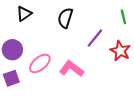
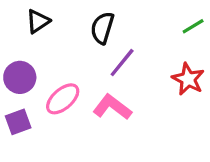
green line: (123, 17) -> (193, 26), turned 72
purple line: (95, 38) -> (122, 63), moved

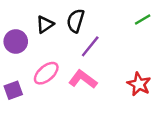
black triangle: (38, 21) -> (45, 24), moved
purple circle: (20, 77) -> (16, 41), moved
red star: (188, 79) -> (139, 84), moved

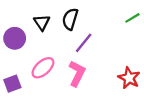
black triangle: (45, 24) -> (42, 22), turned -30
pink L-shape: (83, 79) -> (77, 73), turned 80

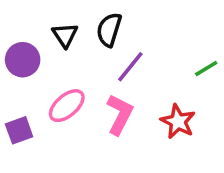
green line: (132, 18) -> (206, 69), moved
red star: (129, 78) -> (178, 121), moved

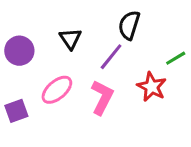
black semicircle: (109, 30) -> (129, 25), moved
black triangle: (65, 35) -> (70, 39), moved
red star: (178, 121) -> (152, 87), moved

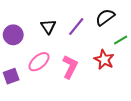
black semicircle: (129, 25) -> (105, 17), moved, turned 36
purple line: (111, 57) -> (76, 27), moved

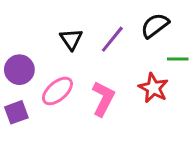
purple circle: (13, 35) -> (19, 70), moved
green line: (121, 40) -> (178, 59), turned 32

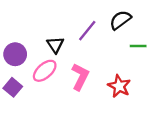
black triangle: (71, 39) -> (55, 45), moved
red star: (153, 88) -> (119, 86), moved
purple square: (16, 112) -> (13, 87), turned -30

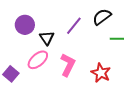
purple circle: (15, 54) -> (25, 25), moved

